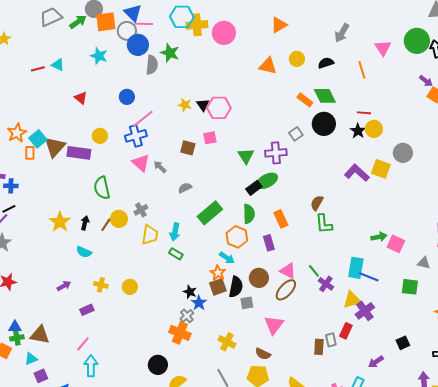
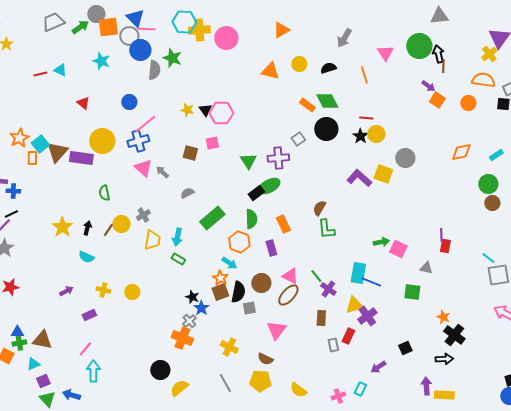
yellow circle: (100, 136) -> (102, 141), size x1.6
green semicircle: (102, 188) -> (104, 193), size x0.7
brown rectangle: (319, 347) -> (321, 318), moved

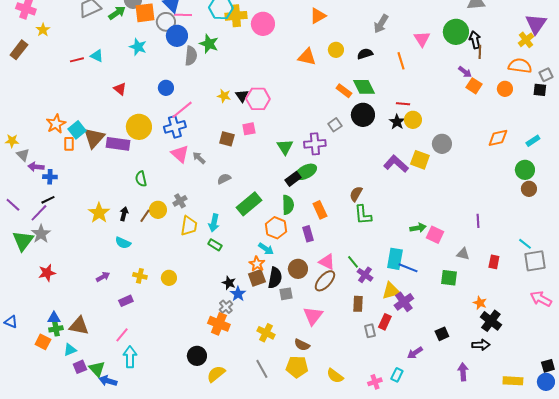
red rectangle: (445, 246) -> (494, 262), moved
yellow rectangle: (444, 395) -> (513, 381), moved
green triangle: (47, 399) -> (97, 369), moved

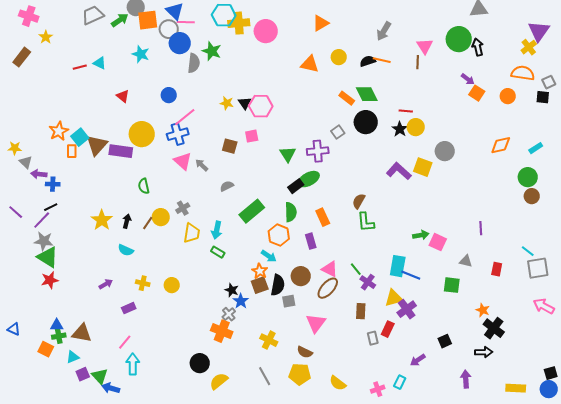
brown line: (480, 52) -> (418, 62), moved
orange line: (401, 61) -> (382, 60), moved, turned -60
gray star: (41, 234) -> (44, 241), turned -30
green triangle: (23, 241) -> (48, 257), moved, turned -35

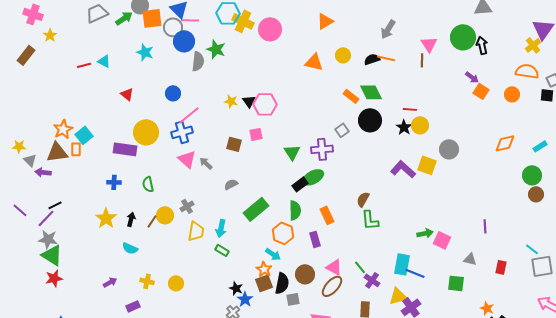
yellow cross: (239, 23) -> (243, 21), turned 30
brown triangle: (97, 145) -> (57, 152), moved, turned 40
blue cross: (53, 184) -> (114, 182), moved

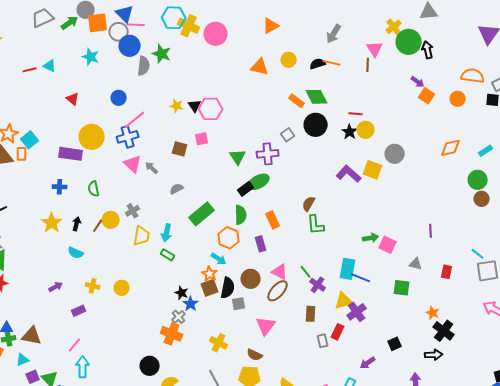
yellow cross: (533, 45) -> (394, 27), moved

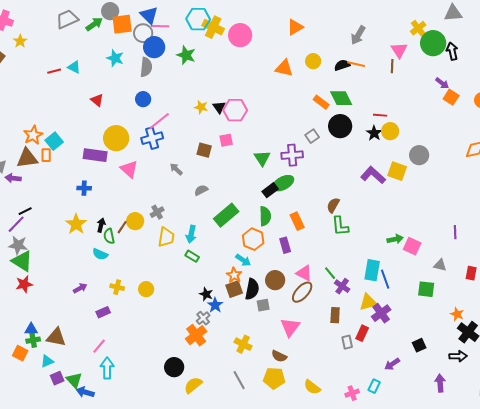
gray semicircle: (144, 66) -> (146, 67), moved
pink triangle: (133, 164) -> (129, 169), moved
green semicircle: (94, 189) -> (109, 236), moved
blue line: (361, 278) -> (385, 279), turned 48
orange cross: (172, 334) -> (196, 335), turned 30

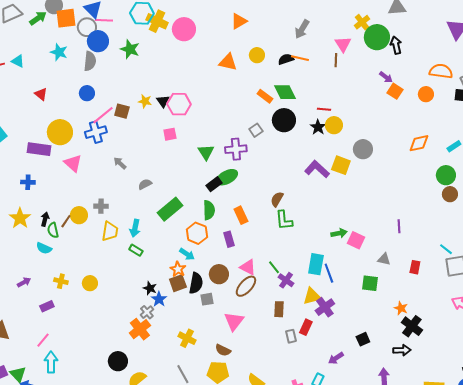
brown square: (204, 150) -> (122, 111), moved
gray cross: (157, 212) -> (101, 206), turned 32

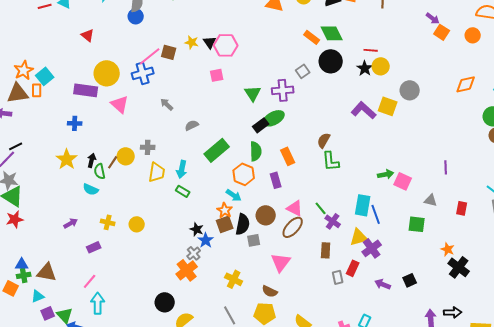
blue circle: (87, 93) -> (136, 16), moved
black arrow: (402, 350) -> (453, 312), moved
purple arrow: (336, 358) -> (383, 284), moved, turned 56

